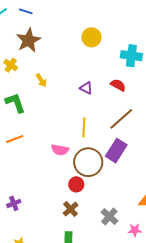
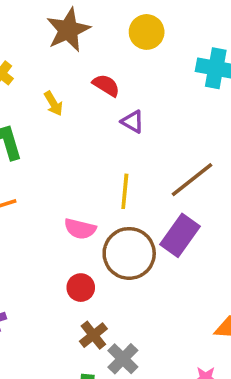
brown star: (28, 40) -> (68, 30), moved
red semicircle: (118, 85) -> (106, 85), moved
red circle: (76, 184) -> (81, 288), moved
gray cross: (109, 216) -> (123, 359), moved

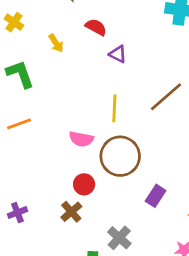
purple rectangle: (180, 235) -> (156, 196), moved, size x0.7
brown cross: (93, 335) -> (71, 212), moved

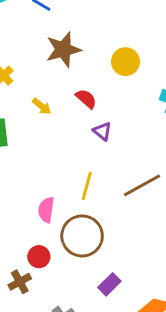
yellow arrow: (56, 43) -> (42, 106), turned -30
pink semicircle: (81, 139) -> (46, 210), turned 75

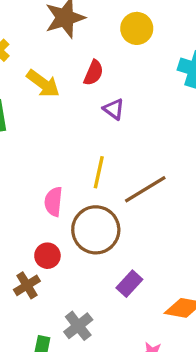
red semicircle: (86, 99) -> (94, 73), turned 75
yellow arrow: (42, 106) -> (43, 84), size x1.5
brown line: (142, 185) -> (145, 189), moved

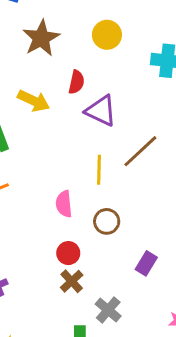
purple triangle: (114, 109) -> (101, 111), size x1.6
brown line: (145, 189) -> (140, 151), moved
brown circle: (96, 230) -> (107, 221), size x0.6
brown cross: (27, 285) -> (72, 281), moved

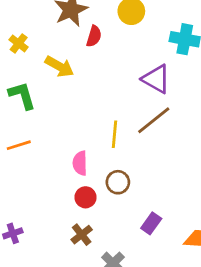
red semicircle: (76, 82) -> (94, 36), moved
purple triangle: (101, 111) -> (156, 79), moved
red circle: (68, 253) -> (86, 197), moved

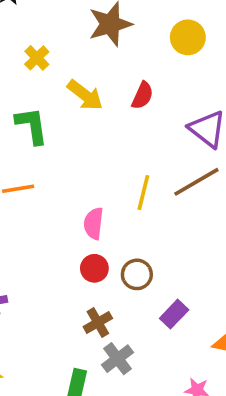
red semicircle: (94, 36) -> (142, 96), moved
brown circle: (118, 182) -> (137, 274), moved
brown cross: (82, 235) -> (98, 322), moved

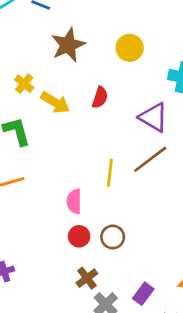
yellow cross: (37, 58) -> (24, 84), moved
purple rectangle: (174, 314) -> (143, 294), moved

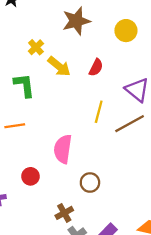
yellow line: (110, 173) -> (99, 112), moved
pink semicircle: (74, 201) -> (63, 149), size x1.4
red circle: (79, 236) -> (30, 176), moved

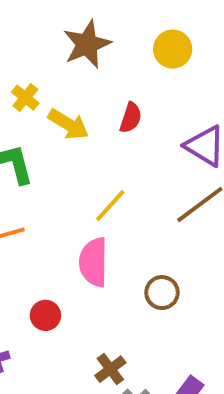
yellow line: (99, 112) -> (110, 206), moved, turned 35
brown circle: (90, 182) -> (162, 293), moved

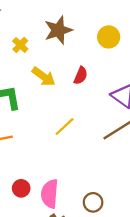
yellow cross: (25, 98) -> (20, 45), moved
pink semicircle: (93, 262) -> (50, 194), moved
brown circle: (162, 293) -> (93, 202), moved

